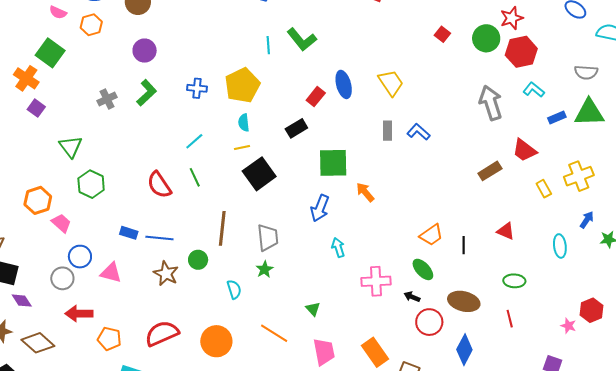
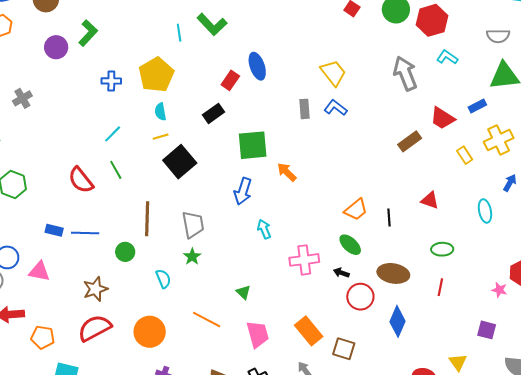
yellow trapezoid: (391, 83) -> (333, 73), moved
green L-shape: (147, 93) -> (88, 33), moved
blue rectangle: (557, 117) -> (477, 106), moved
brown star: (166, 274) -> (95, 289), moved, turned 30
red line: (510, 319) -> (440, 287), turned 30

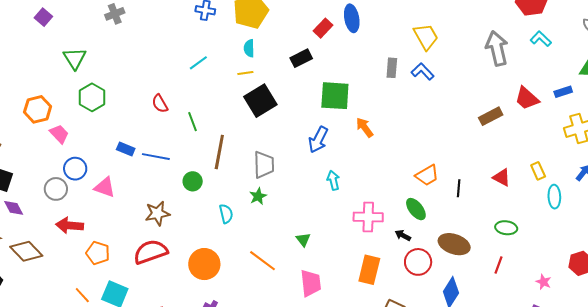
yellow rectangle: (465, 155) -> (538, 171), moved
green line: (116, 170) -> (193, 122), moved
red semicircle: (81, 180) -> (160, 104), size x0.7
pink star: (499, 290) -> (543, 282), moved
orange rectangle: (309, 331) -> (369, 270), moved, turned 44

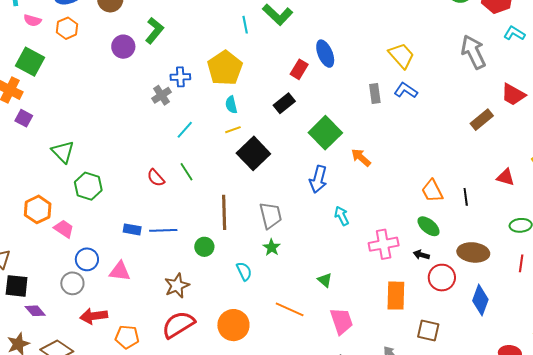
gray cross: (115, 14) -> (162, 95), moved
green square: (335, 96) -> (325, 133), turned -36
green line: (193, 122) -> (187, 172), moved
orange trapezoid: (427, 175) -> (432, 191), turned 105

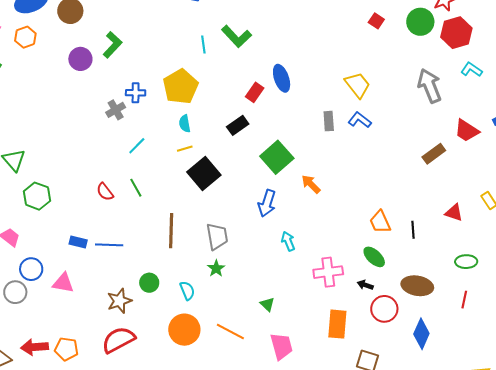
green circle: (204, 247) -> (149, 283), moved
red arrow: (94, 316) -> (34, 347), moved
orange circle: (233, 325) -> (184, 330), moved

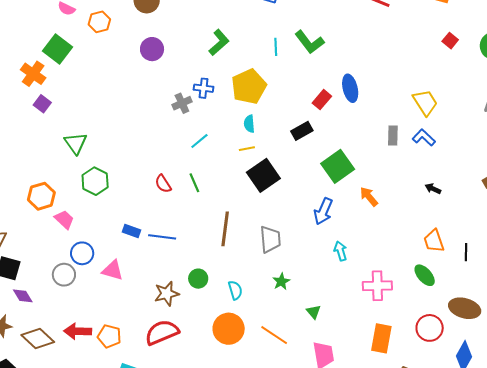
green L-shape: (112, 45) -> (219, 42), moved
green star: (216, 268) -> (281, 282), moved
black arrow: (365, 285) -> (433, 189), moved

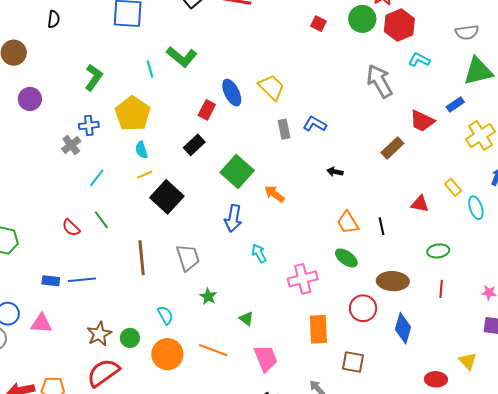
yellow trapezoid: (425, 102) -> (271, 87), moved
green circle: (198, 279) -> (130, 338), moved

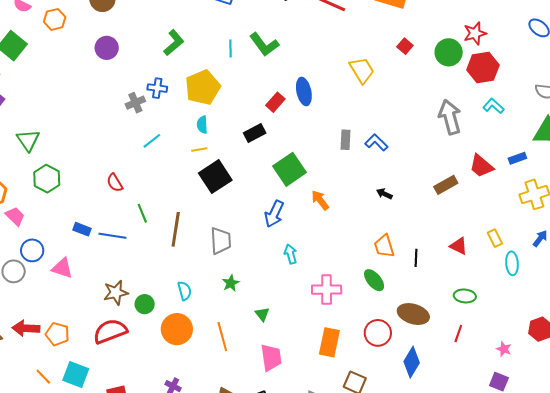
yellow trapezoid: (271, 87) -> (362, 70), moved
green line: (101, 220) -> (142, 213), moved
orange line: (213, 350) -> (222, 337), turned 40

